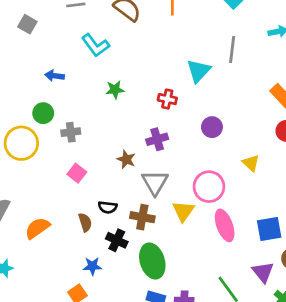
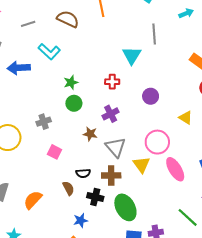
blue arrow: (55, 76) -> (19, 68), moved, size x1.5
green circle: (43, 113) -> (74, 103), moved

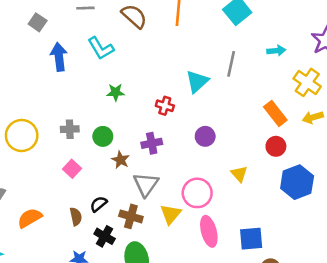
blue arrow: (19, 68) -> (59, 57), turned 70
green circle: (74, 103) -> (103, 136), moved
black semicircle: (83, 173) -> (99, 204), turned 128

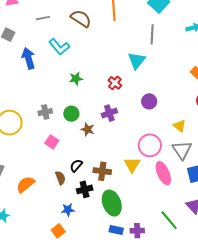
gray line: (231, 64) -> (152, 34), moved
red cross: (165, 106) -> (115, 83), turned 32
gray triangle: (146, 184) -> (182, 150), moved
black cross: (105, 236) -> (85, 189), turned -35

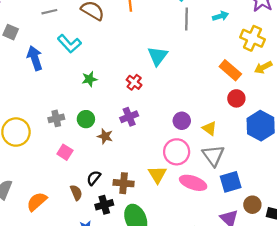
gray line: (152, 34) -> (186, 19), moved
purple circle: (149, 101) -> (182, 121), moved
pink ellipse: (163, 173) -> (193, 183), turned -45

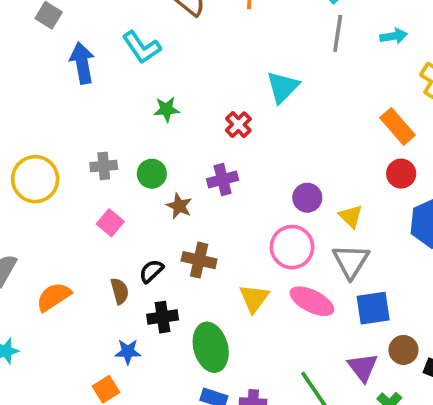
yellow triangle: (157, 175) -> (254, 298), moved
brown cross: (124, 183) -> (199, 260), moved

